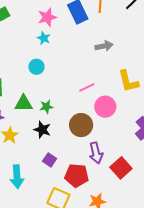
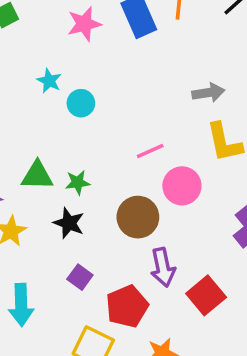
cyan star: (44, 38) -> (49, 81), moved
gray arrow: (104, 46) -> (208, 93), moved
cyan circle: (36, 67) -> (81, 103), moved
red pentagon: (77, 176) -> (127, 306), turned -30

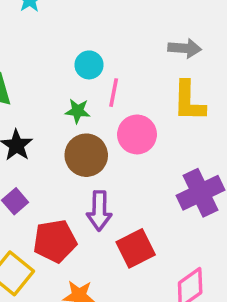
cyan circle: (81, 103) -> (89, 65), moved
pink line: (150, 151) -> (114, 93), turned -68
green star: (78, 182) -> (78, 111), moved

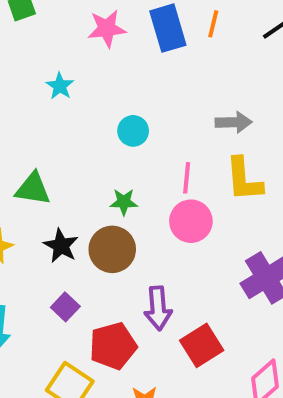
cyan circle: (89, 65) -> (133, 131), moved
pink line: (114, 93) -> (187, 178), moved
brown circle: (86, 155) -> (112, 249), moved

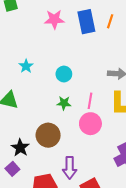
cyan star: (60, 86) -> (26, 66), moved
green star: (124, 202) -> (64, 103), moved
black star: (61, 246) -> (20, 148), moved
purple square: (65, 307) -> (12, 169), moved

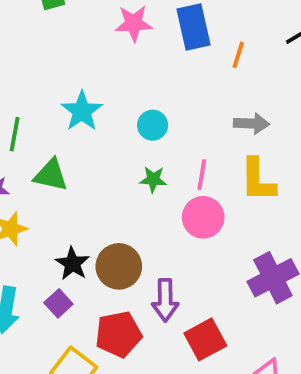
orange line: (110, 21) -> (238, 55), moved
cyan star: (26, 66) -> (82, 111), size x1.5
brown circle: (48, 135) -> (119, 266), moved

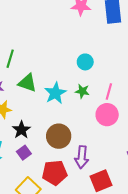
cyan star: (82, 111) -> (55, 93), moved
black star: (72, 264) -> (21, 130), moved

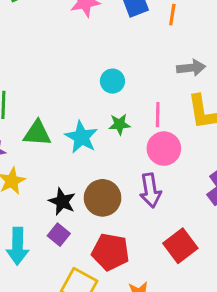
black star: (21, 130) -> (62, 201), moved
purple arrow: (82, 157) -> (150, 190), moved
red pentagon: (55, 173) -> (110, 252), turned 30

